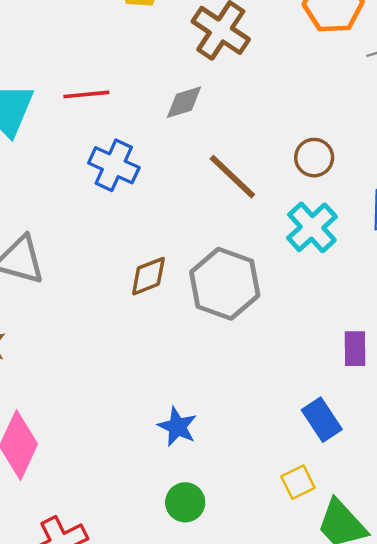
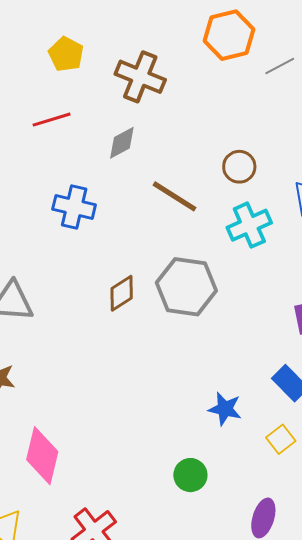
red line: (86, 94) -> (52, 120), moved
cyan cross: (312, 227) -> (249, 225), turned 30
blue star: (177, 427) -> (225, 409), moved

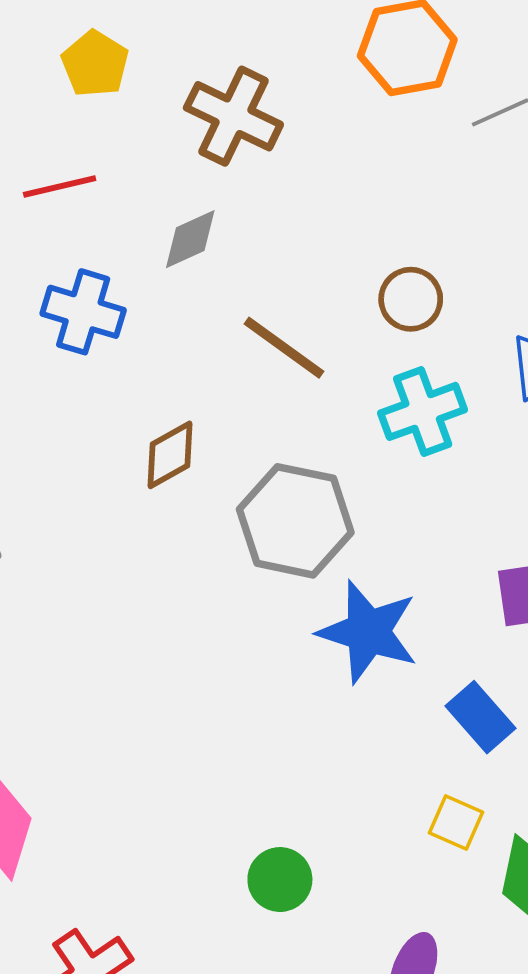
blue cross: (74, 207) -> (83, 312), moved
brown diamond: (122, 293) -> (170, 455), moved
blue star: (225, 409) -> (368, 632), moved, size x1.6
yellow square: (281, 439) -> (456, 822), turned -32

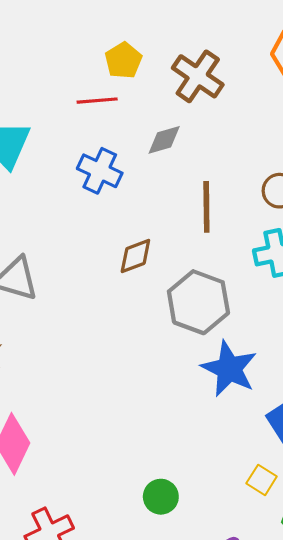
yellow pentagon: (95, 64) -> (123, 60), moved
brown line: (284, 348) -> (206, 207), turned 45

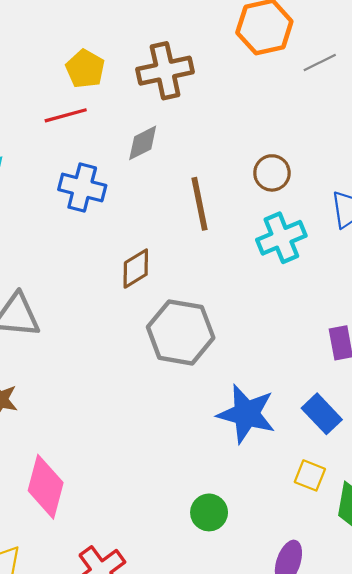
brown cross: (198, 76) -> (165, 71), turned -36
gray hexagon: (198, 302) -> (181, 332), moved
blue star: (229, 369) -> (246, 414), moved

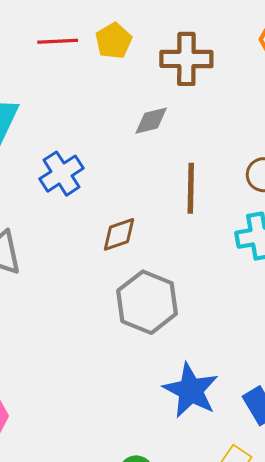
red line: (66, 115) -> (58, 41), moved
blue cross: (82, 188) -> (62, 174), moved, turned 30

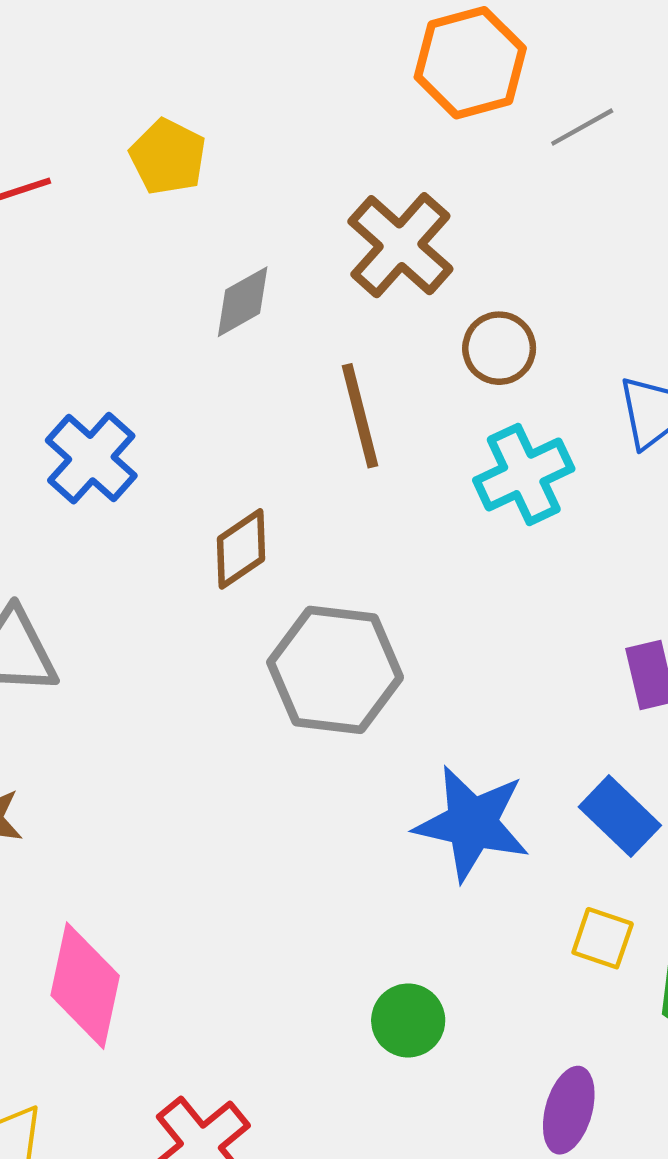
yellow pentagon: (114, 41) -> (168, 157), moved
brown cross: (186, 59) -> (400, 245), moved, turned -33

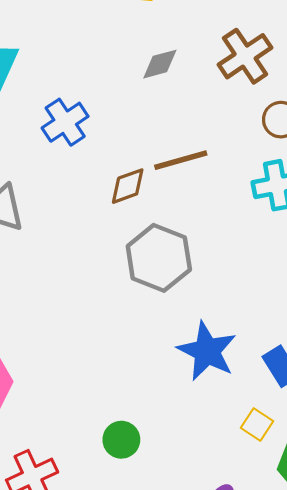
brown line: (360, 416) -> (181, 160), moved, turned 74
green circle: (408, 1020) -> (121, 440), moved

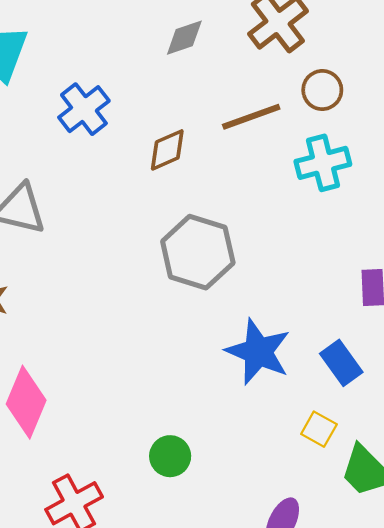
brown line: (181, 160) -> (251, 117), moved
brown diamond: (128, 186) -> (167, 150), moved

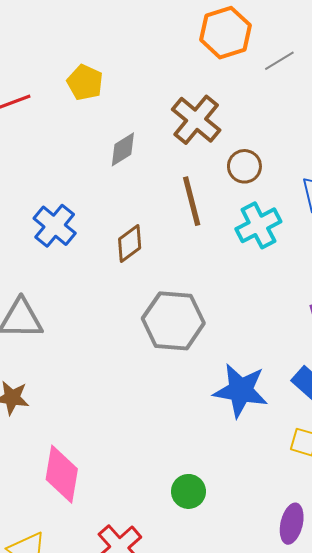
brown line: (251, 117) -> (192, 201), turned -72

